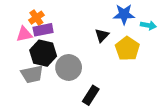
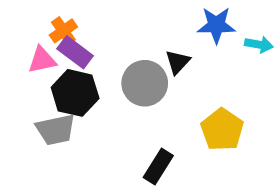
purple rectangle: (43, 30) -> (75, 52), turned 48
yellow pentagon: (127, 49) -> (222, 130), moved
gray circle: (69, 67) -> (145, 83), moved

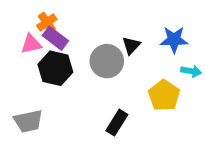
blue star: (216, 25) -> (174, 40), moved
cyan arrow: (259, 45) -> (191, 71), moved
gray trapezoid: (56, 130) -> (28, 121), moved

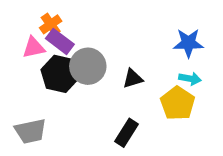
black triangle: (131, 45) -> (133, 79), moved, turned 30
gray circle: (107, 61) -> (88, 66), moved
cyan arrow: (191, 71) -> (190, 79), moved

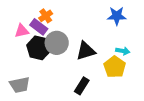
orange cross: (51, 24) -> (46, 16), moved
blue star: (188, 43) -> (117, 16), moved
black triangle: (133, 79) -> (86, 51), size x1.5

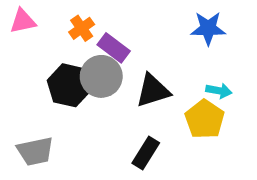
purple rectangle: (39, 27) -> (114, 48), moved
pink triangle: (22, 31) -> (23, 21), moved

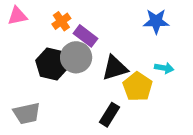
yellow pentagon: (205, 119) -> (137, 87), moved

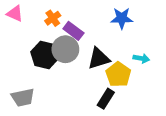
pink triangle: (17, 16) -> (15, 14), turned 36
blue star: (156, 21) -> (122, 18), moved
black rectangle: (109, 115) -> (106, 99), moved

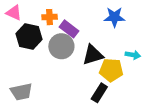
orange cross: (53, 18) -> (50, 17), turned 32
black hexagon: (45, 55) -> (29, 37), moved
yellow pentagon: (118, 75) -> (111, 70), turned -30

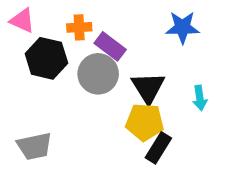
black triangle: (93, 55) -> (148, 88), turned -45
cyan arrow: (133, 55) -> (200, 98), moved, turned 72
yellow pentagon: (111, 70) -> (145, 122), moved

